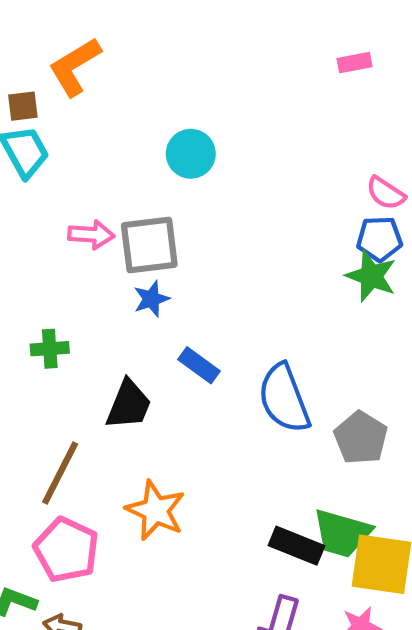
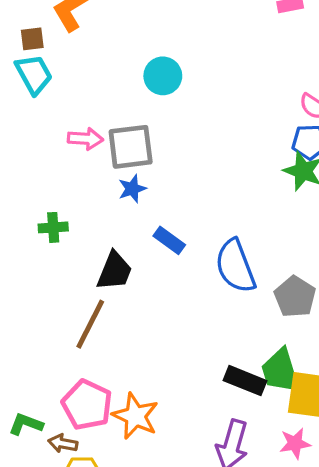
brown line: (60, 473) -> (90, 324), moved
orange star: (156, 510) -> (135, 416), moved
green trapezoid: (342, 533) -> (280, 371), turned 57
pink pentagon: (66, 550) -> (87, 405), moved

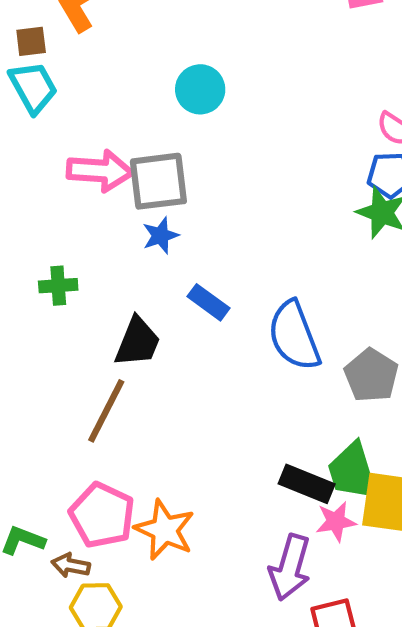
pink arrow: (85, 139) -> (100, 171), size x1.4
pink star: (295, 443) -> (336, 522), moved

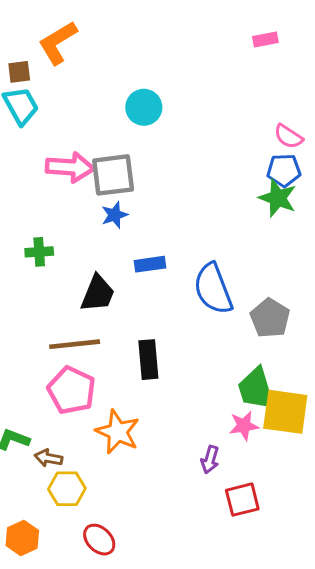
blue rectangle: (209, 302) -> (150, 264), turned -44
brown line: (106, 411) -> (75, 344), turned 57
black rectangle: (307, 484) -> (148, 360), moved, turned 63
pink pentagon: (102, 515) -> (72, 390), moved
purple arrow: (290, 567) -> (210, 460), size x0.6

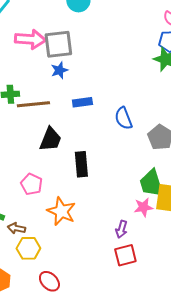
blue semicircle: (213, 289) -> (123, 118), size x0.7
black trapezoid: (98, 293) -> (50, 139), moved
brown line: (75, 344) -> (33, 104), moved
pink pentagon: (72, 390) -> (31, 184), size x0.7
red square: (242, 500) -> (125, 255), moved

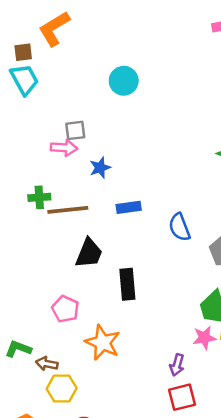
pink arrow: (30, 39) -> (64, 148), moved, size x0.7
gray square: (58, 44) -> (75, 130), moved, size x0.6

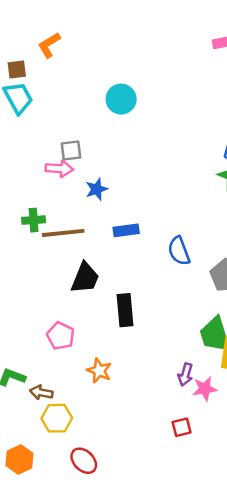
orange L-shape: (54, 29) -> (49, 45), size x0.7
pink star: (204, 338) -> (205, 389), moved
orange star: (103, 343) -> (99, 371), size x0.7
purple arrow: (177, 365) -> (185, 374), moved
red square: (182, 397) -> (182, 427), size x0.7

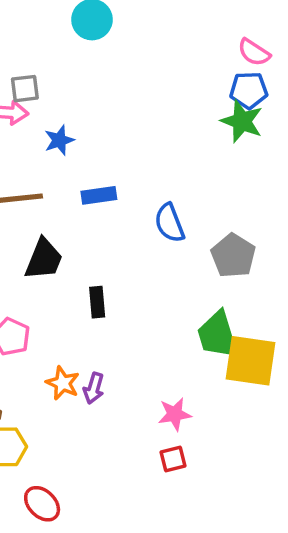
black rectangle: (125, 310) -> (97, 302), size x0.7
purple arrow: (185, 374) -> (94, 388), moved
pink star: (205, 389) -> (175, 414), moved

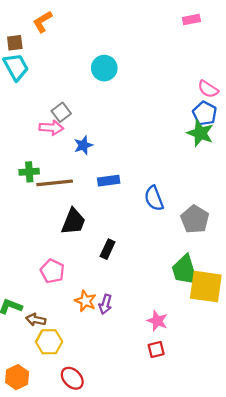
gray square: (25, 89) -> (61, 112), turned -30
blue pentagon: (249, 90) -> (205, 113), turned 30
black rectangle: (97, 302) -> (108, 249), turned 30
pink star: (175, 414) -> (157, 321), turned 30

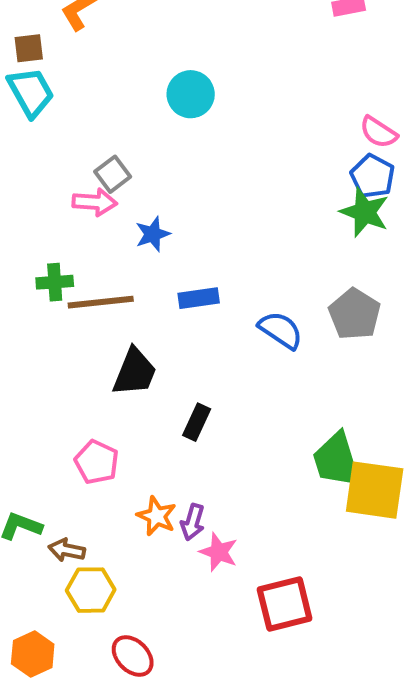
blue semicircle: (154, 198) -> (281, 330), turned 145
gray pentagon: (195, 219) -> (355, 314), moved
pink star: (157, 321) -> (219, 552), moved
red square: (156, 350) -> (285, 604), size x1.8

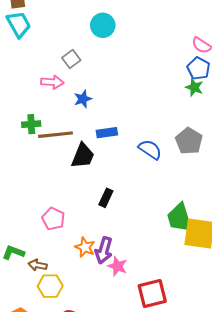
gray square: (113, 174) -> (71, 59), moved
green star: (365, 212) -> (194, 87), size x0.7
black trapezoid: (135, 372) -> (83, 156), moved
purple arrow: (193, 522) -> (104, 250), size x1.4

